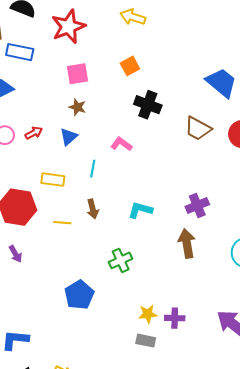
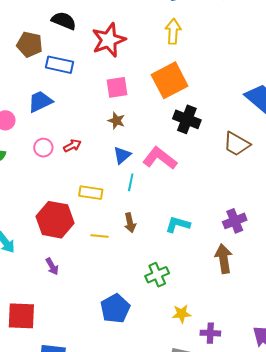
yellow arrow: (133, 17) -> (173, 31), turned 75
orange square: (130, 66) -> (170, 80), size x1.8
blue triangle: (69, 137) -> (122, 155), moved
pink L-shape: (121, 144) -> (160, 158), size x1.6
yellow star: (148, 314) -> (182, 314), moved

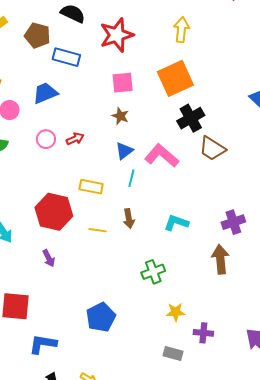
black cross: (187, 119) -> (191, 118), turned 36
brown trapezoid: (237, 144) -> (212, 149), moved
blue pentagon: (115, 308) -> (101, 317), moved

